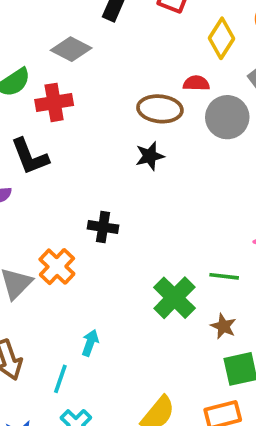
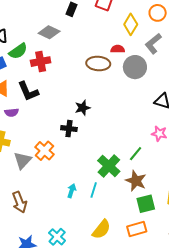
black star: (150, 156) -> (83, 108), moved
green line: (224, 276) -> (136, 154), turned -56
brown star: (223, 326) -> (136, 181), size x1.5
cyan arrow: (90, 343) -> (72, 191), moved
cyan line: (60, 379) -> (94, 190), moved

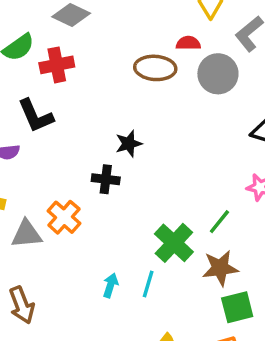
gray triangle: (23, 160) -> (27, 234), turned 42
brown star: (136, 181) -> (220, 268), turned -30

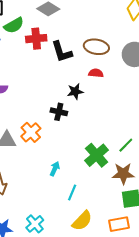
red semicircle: (188, 43) -> (96, 73), moved
black L-shape: (36, 116) -> (62, 52), moved
cyan line: (148, 284) -> (72, 193), moved
cyan arrow: (110, 285) -> (55, 169), moved

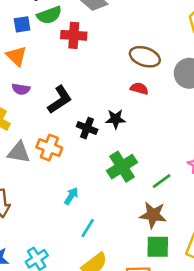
black L-shape: (62, 52) -> (60, 100), moved, turned -115
black star: (75, 91) -> (116, 119), moved
orange cross: (31, 132) -> (49, 148), turned -36
green cross: (97, 155) -> (122, 167), moved

